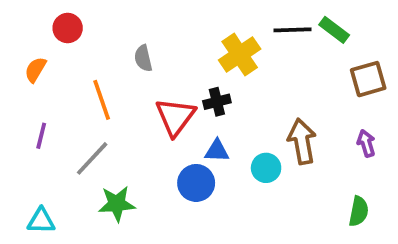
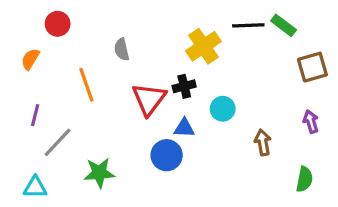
brown arrow: (302, 141) -> (263, 142), moved, size x0.7
gray line: (92, 158) -> (58, 142), moved
cyan circle: (266, 168) -> (223, 109), moved

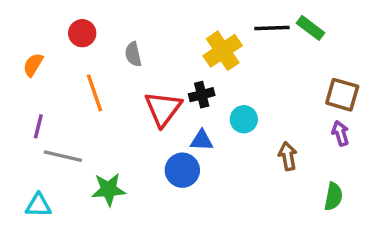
red circle: (58, 24) -> (82, 33), moved
brown square: (312, 67) -> (342, 95), moved, turned 32
gray line: (58, 142) -> (63, 156), turned 60

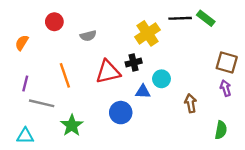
gray semicircle: (133, 54) -> (88, 36), turned -91
orange line: (95, 93) -> (65, 75), moved
red triangle: (163, 109) -> (108, 72), turned 40
blue triangle: (202, 140) -> (143, 92), moved
green star: (109, 189) -> (72, 125), turned -30

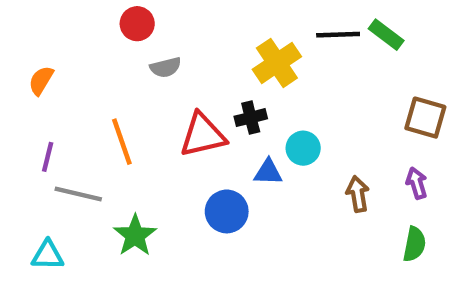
red circle: (54, 22) -> (137, 24), moved
purple arrow: (226, 88) -> (417, 183), moved

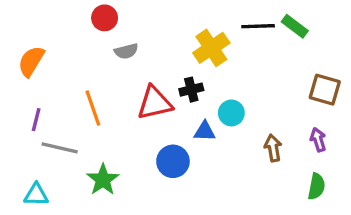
orange semicircle: (41, 80) -> (31, 61), size x1.4

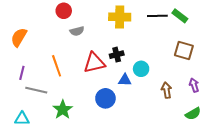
yellow cross: (211, 48) -> (120, 17), moved, turned 35
brown square: (325, 90) -> (184, 50), moved
green semicircle: (316, 186) -> (193, 114), turned 49

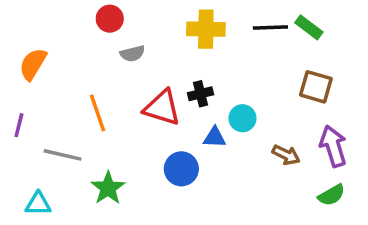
red triangle: (94, 63) -> (162, 108), turned 30
purple line: (22, 73) -> (19, 125), moved
purple arrow: (194, 85) -> (333, 146), size x1.6
brown arrow: (167, 90) -> (286, 155), turned 126

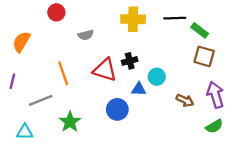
red circle: (110, 19) -> (56, 12), moved
green rectangle: (309, 27) -> (200, 30), moved
gray line: (63, 155) -> (41, 100), turned -35

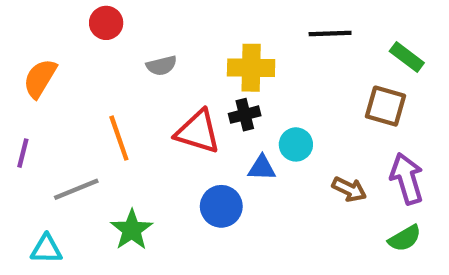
yellow cross: (133, 19) -> (251, 68), moved
green rectangle: (200, 30) -> (407, 57), moved

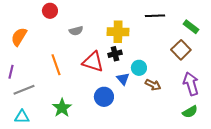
brown square: (385, 106) -> (181, 50), turned 30
blue triangle: (262, 168) -> (123, 79), turned 48
gray line: (76, 189) -> (24, 90), moved
brown arrow: (349, 189) -> (153, 85), moved

